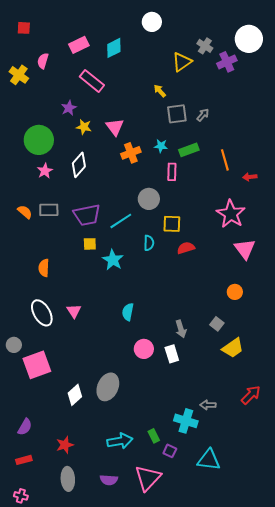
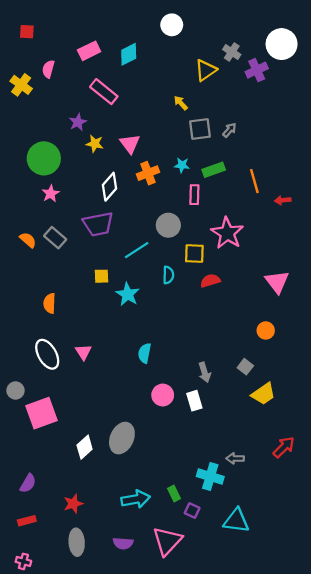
white diamond: (79, 165) -> (109, 187), moved
gray rectangle: (49, 210) -> (55, 238), turned 42
pink star: (231, 214) -> (227, 233), moved
purple trapezoid: (87, 215) -> (98, 224), moved

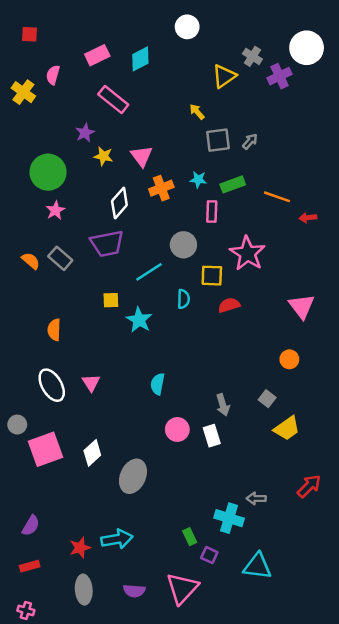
orange line: (254, 181) -> (277, 197), turned -55
white diamond: (85, 447) -> (92, 453), moved
cyan arrow: (136, 499) -> (117, 539), moved

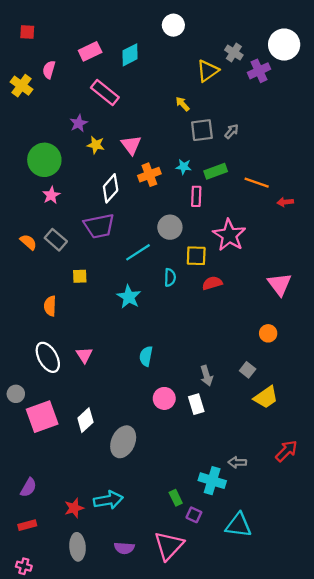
yellow square: (111, 300) -> (80, 276), moved

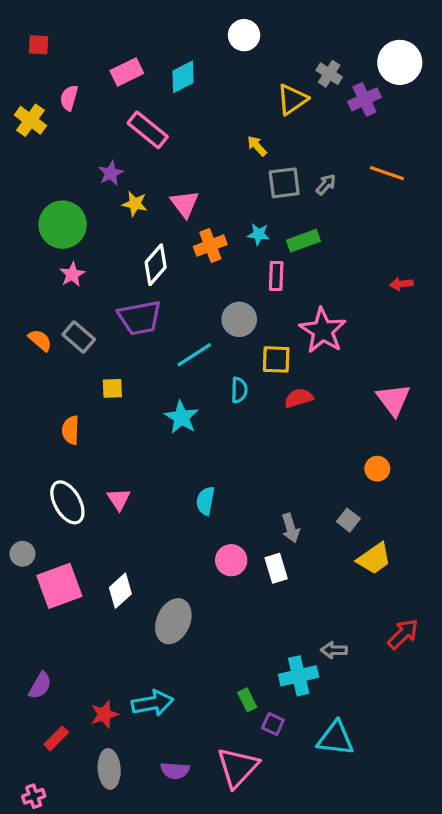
orange line: (257, 183) -> (387, 173), moved
cyan cross: (212, 481) -> (299, 676), turned -30
red rectangle: (27, 525) -> (56, 738), moved, turned -30
pink cross: (24, 566) -> (34, 796), turned -35

